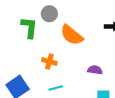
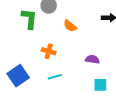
orange semicircle: (72, 35) -> (70, 26), size x0.6

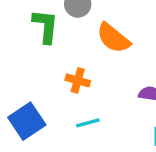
orange semicircle: (70, 26) -> (113, 38), size x1.5

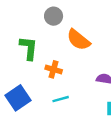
green L-shape: (45, 26) -> (29, 48), moved

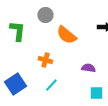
green L-shape: (29, 48) -> (17, 31), moved
cyan line: (61, 99) -> (51, 85), turned -32

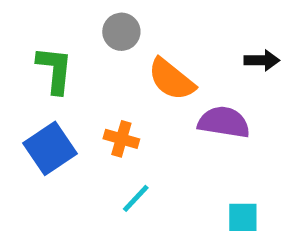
purple semicircle: (88, 68) -> (224, 122), moved, size x1.5
blue square: (15, 84) -> (50, 148), moved

